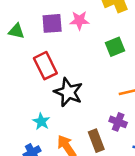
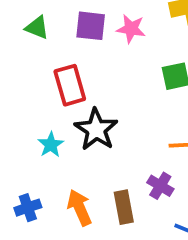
cyan star: (41, 121) -> (51, 145), moved

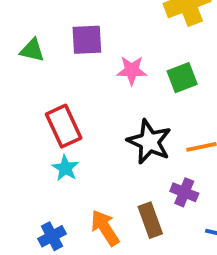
pink star: (131, 29) -> (132, 70), moved
red rectangle: (70, 85) -> (64, 126), moved
black star: (96, 129) -> (149, 142), moved

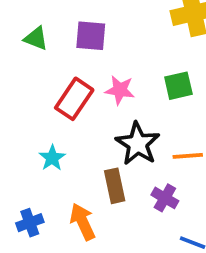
pink star: (132, 70) -> (120, 90), moved
red rectangle: (64, 126) -> (74, 99), moved, turned 51
brown rectangle: (150, 220) -> (115, 186), moved

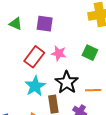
green square: (178, 86) -> (90, 53), turned 35
cyan star: (52, 158) -> (35, 86), moved, size x1.5

